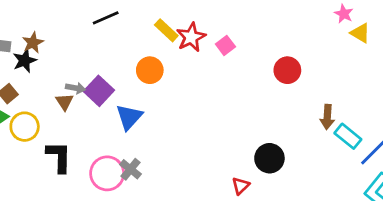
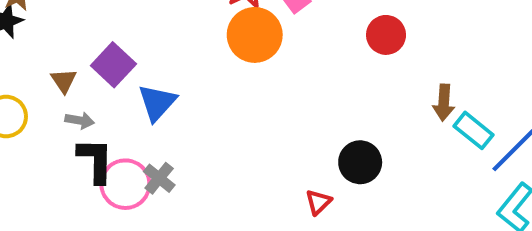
orange circle: (150, 70) -> (255, 35), moved, size x1.4
gray arrow: (75, 88) -> (80, 120), moved
black L-shape: (59, 157) -> (95, 160), moved

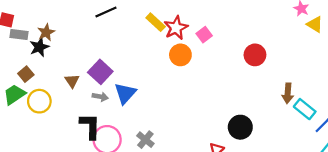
orange circle: (255, 35) -> (180, 55), size x0.7
gray arrow: (80, 120) -> (100, 97), moved
gray cross: (159, 178) -> (145, 140), moved

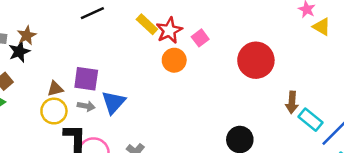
red circle: (255, 55) -> (256, 60), size x1.5
purple square: (100, 72) -> (86, 79), turned -35
brown triangle: (72, 81) -> (55, 89), turned 49
yellow circle: (39, 101) -> (54, 111), moved

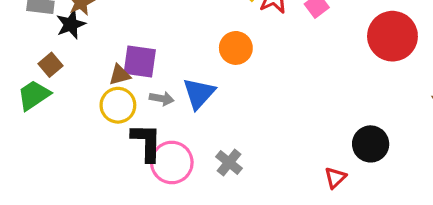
orange circle: (174, 60) -> (236, 48), moved
purple square: (86, 79) -> (140, 61), moved

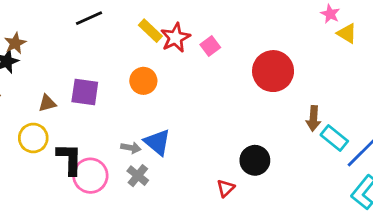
purple square: (140, 61) -> (85, 92), moved
blue triangle: (199, 93) -> (157, 142), moved, turned -32
gray arrow: (162, 98) -> (131, 148), moved
yellow circle: (118, 105) -> (33, 138), moved

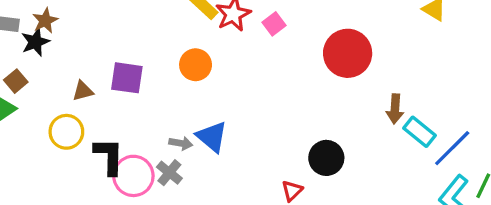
gray cross: (138, 176) -> (169, 173), moved

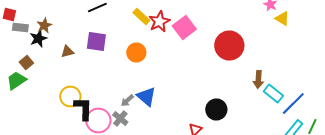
pink square: (274, 24) -> (184, 28), size x1.6
purple square: (127, 78) -> (96, 42), moved
brown triangle: (83, 91) -> (67, 52), moved
yellow circle: (66, 132) -> (70, 96), moved
gray arrow: (181, 143) -> (127, 100), turned 128

